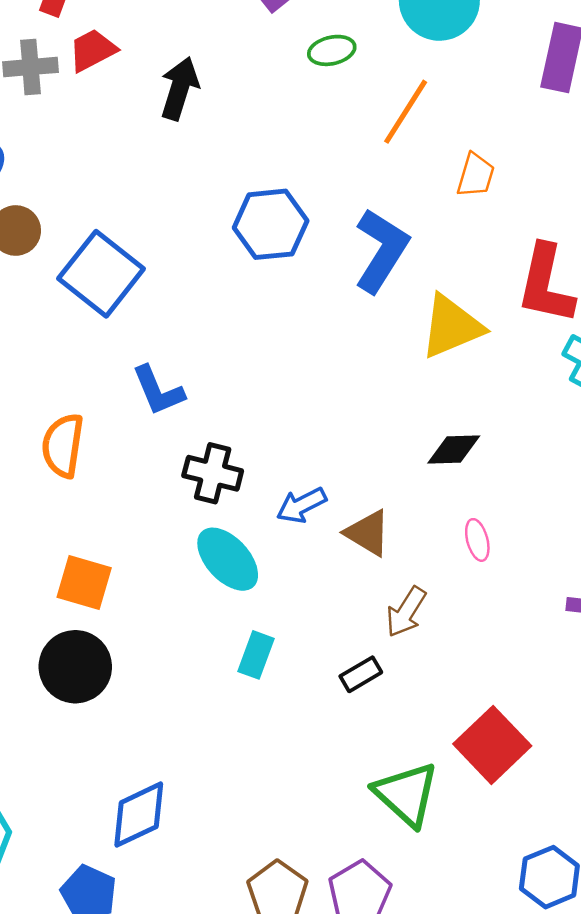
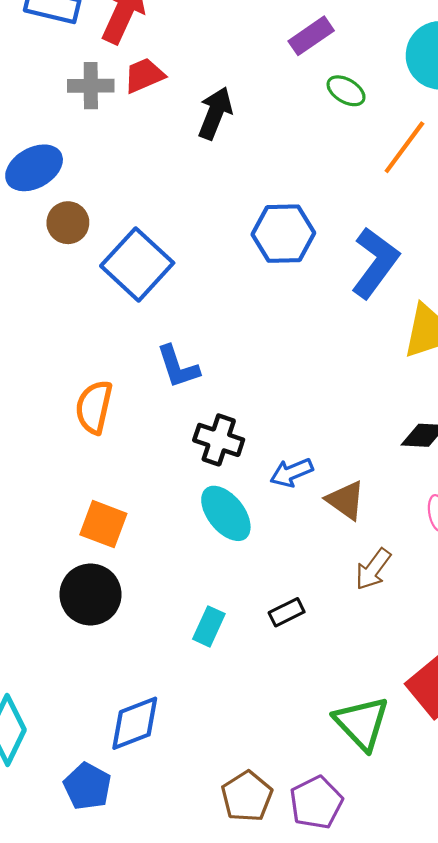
green ellipse: (332, 50) -> (346, 91), turned 39
cyan rectangle: (256, 655) -> (209, 626), moved
black rectangle: (361, 674) -> (287, 612), moved

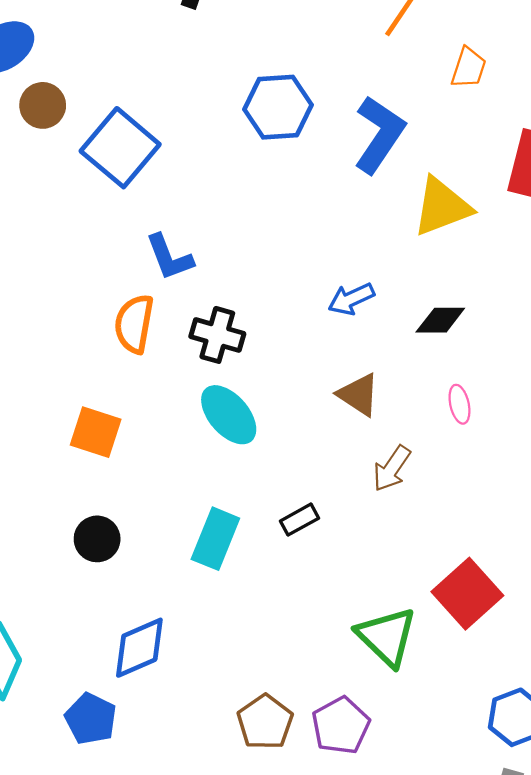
orange semicircle: (94, 407) -> (134, 324), moved
blue arrow: (292, 473) -> (351, 299), moved
black circle: (91, 594) -> (97, 539), moved, size x0.7
cyan rectangle: (209, 626) -> (215, 539), size x1.4

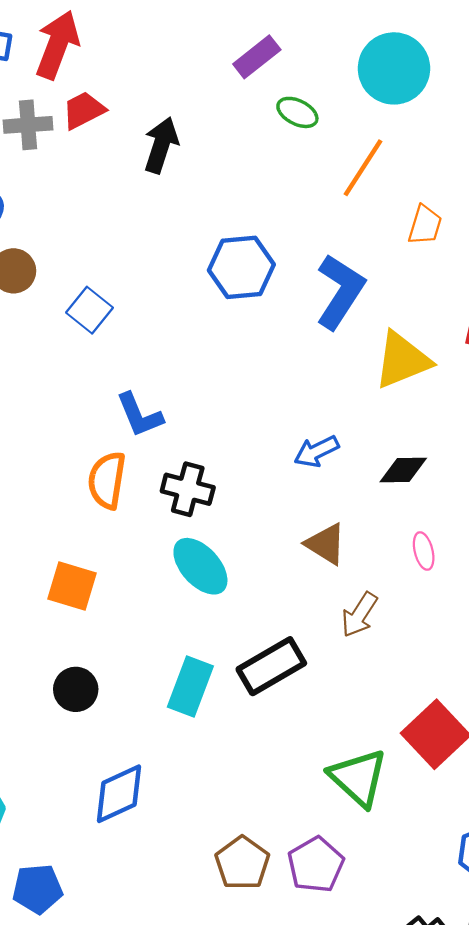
blue square: (120, 148) -> (89, 310), size x0.6
black rectangle: (300, 520) -> (271, 666), size x1.8
blue pentagon: (91, 719) -> (37, 889), moved, turned -30

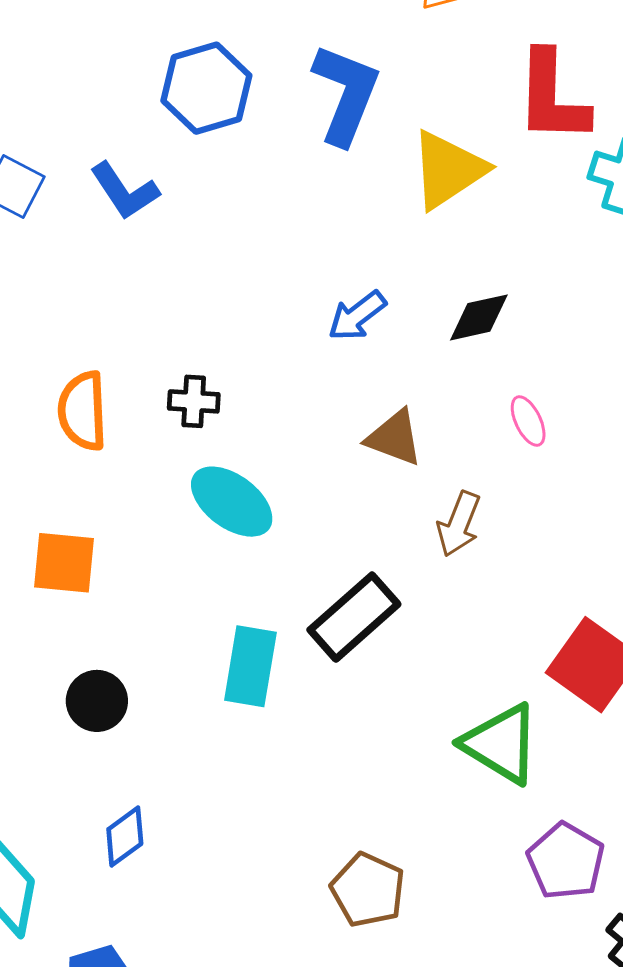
blue L-shape: (140, 415) -> (125, 191), moved
black cross: (188, 489) -> (194, 401), size x0.7
blue diamond: (119, 794) -> (125, 837), moved, size x0.7
purple pentagon: (316, 865) -> (566, 861), moved

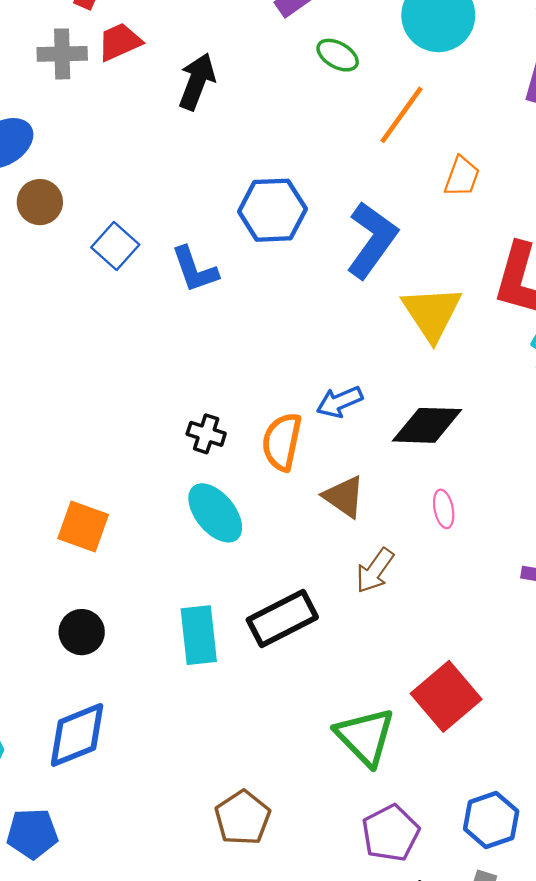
yellow triangle: (448, 170) -> (432, 313), turned -44
black diamond: (479, 317) -> (427, 425), size x1.4
orange semicircle: (83, 411) -> (282, 442), moved
cyan rectangle: (250, 666) -> (199, 635), turned -30
blue diamond: (125, 837) -> (77, 735), size x1.6

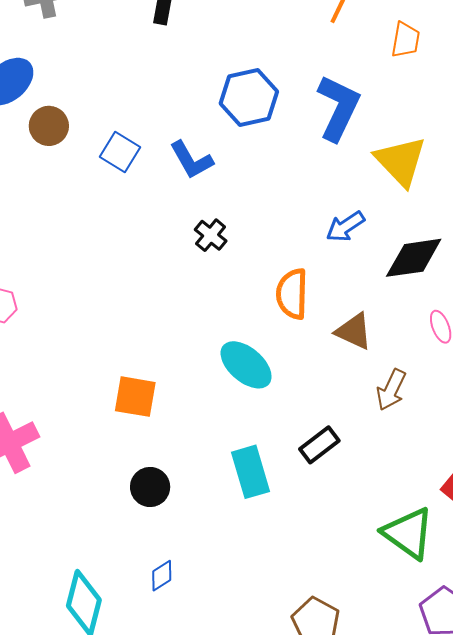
blue arrow: (340, 402) -> (345, 227), moved
black cross: (206, 434) -> (211, 235), moved, turned 32
black rectangle: (282, 619) -> (319, 445), size x0.7
blue diamond: (77, 735) -> (162, 576), size x0.5

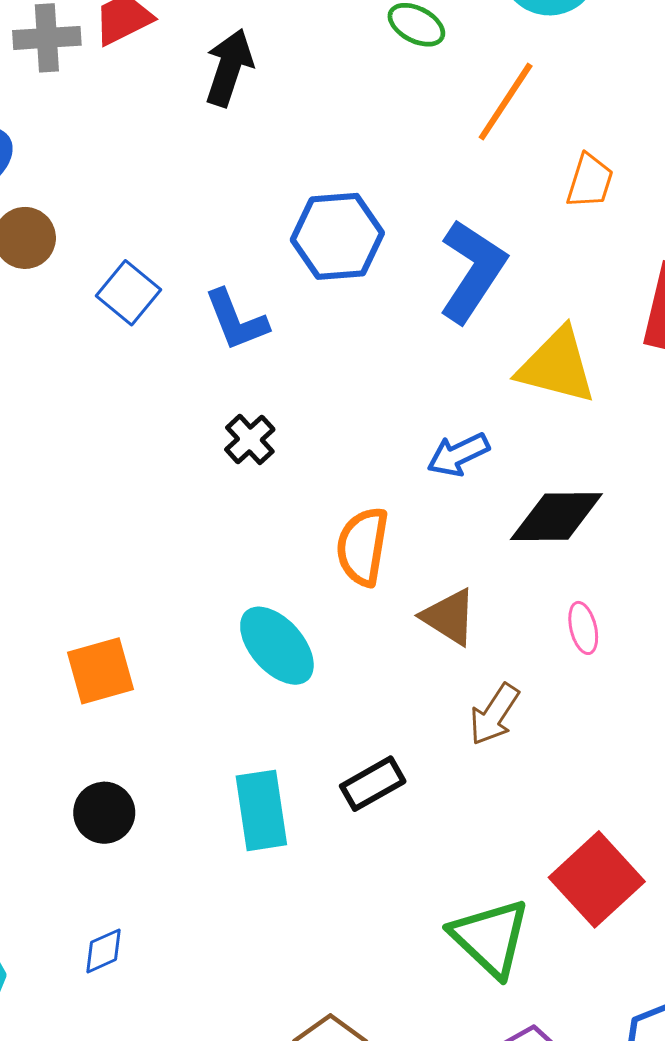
yellow triangle: (401, 161) -> (557, 366), turned -40
orange square: (135, 397) -> (101, 671), turned -33

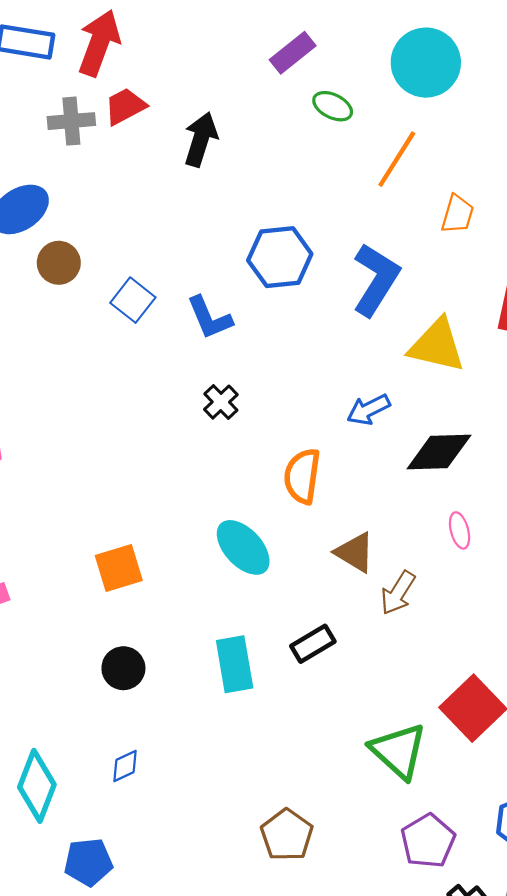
brown triangle: (449, 617) -> (355, 552), moved

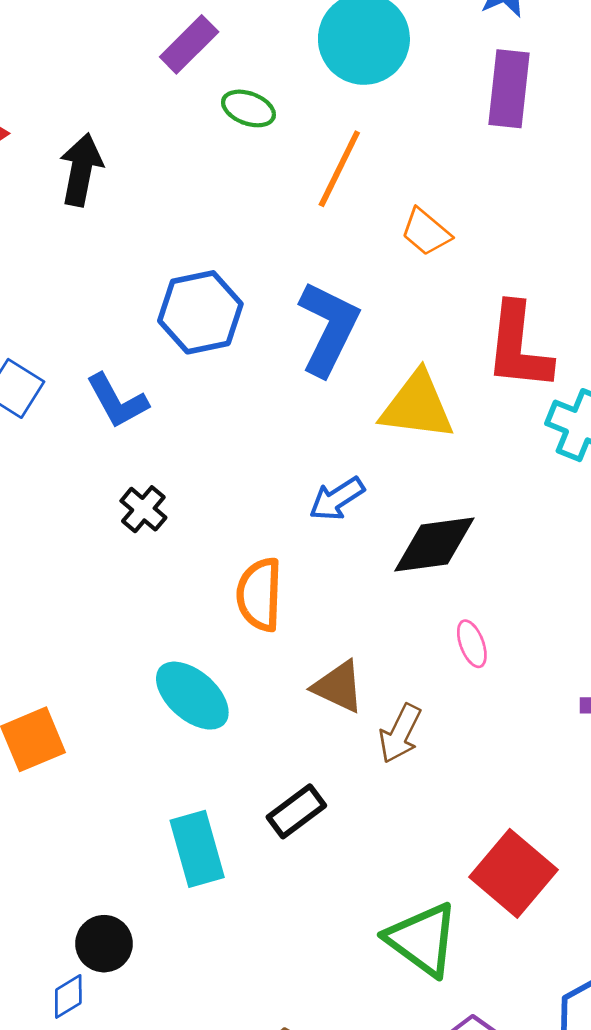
orange trapezoid: (458, 214) -> (426, 232), turned 120
black circle: (123, 668) -> (104, 944), moved

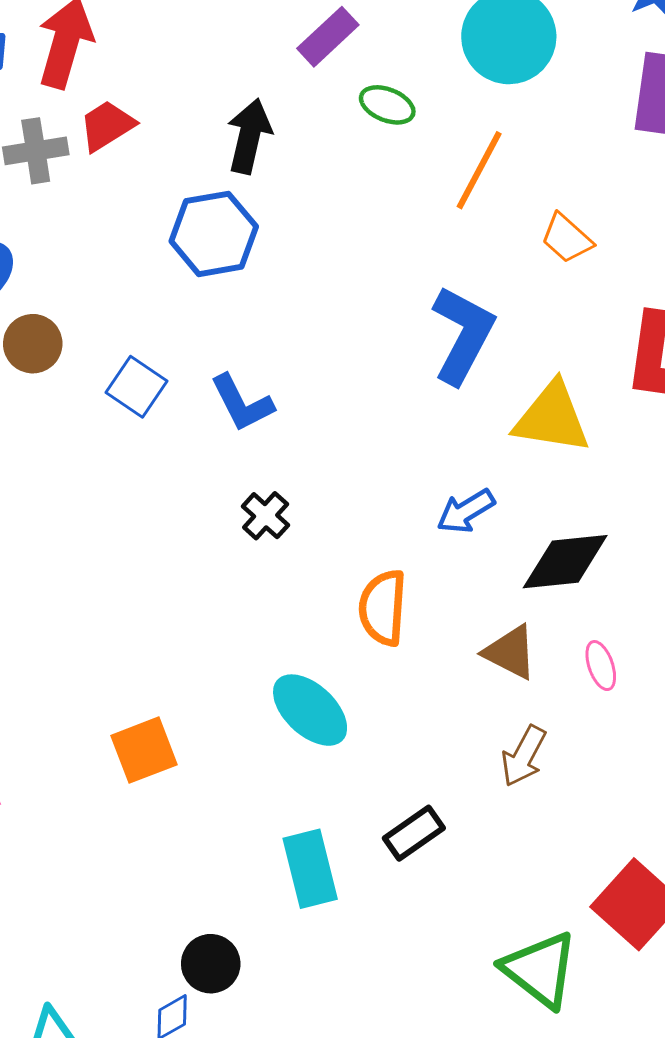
black arrow: (81, 170) -> (249, 136), moved
blue hexagon: (200, 312) -> (214, 234), moved
brown triangle: (338, 687) -> (510, 652), moved

